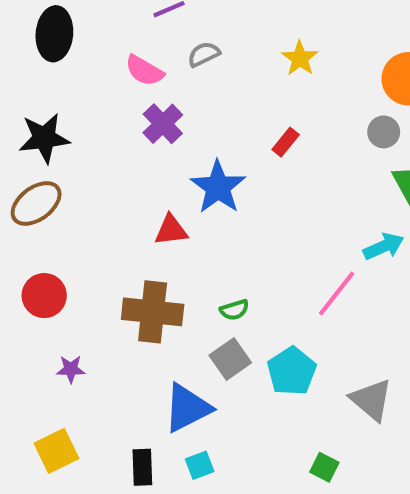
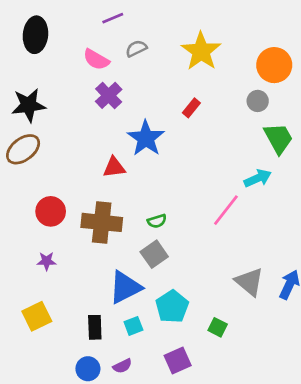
yellow star: (300, 58) -> (201, 51), size x1.6
red circle: (44, 296) -> (51, 211), moved
cyan pentagon: (292, 371) -> (172, 307), moved

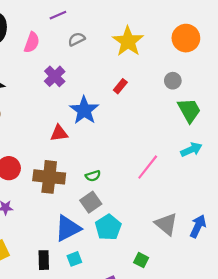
pink semicircle: (96, 60) -> (32, 42), moved, turned -100
orange circle: (274, 65) -> (186, 38), moved
cyan arrow: (258, 178) -> (191, 150), moved
cyan pentagon: (172, 307) -> (108, 227), moved

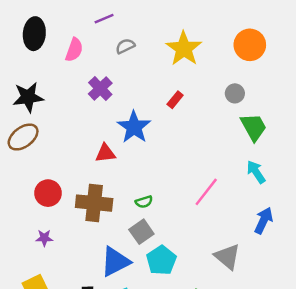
cyan arrow: (191, 150) -> (256, 172), turned -100
blue arrow: (198, 226) -> (264, 220), moved

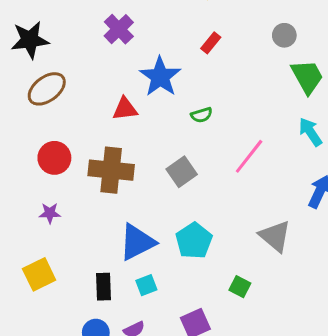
brown ellipse: (23, 137) -> (47, 89), moved
green semicircle: (144, 202) -> (202, 115), moved
gray square: (141, 232) -> (182, 172), moved

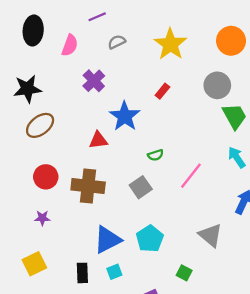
gray circle: (284, 35) -> (217, 85), size x1.5
green semicircle: (202, 115) -> (156, 155), moved

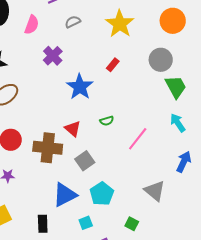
red triangle: (98, 140) -> (73, 129), moved, turned 48
gray square: (141, 187) -> (85, 161), moved
cyan square: (114, 272) -> (86, 223), moved

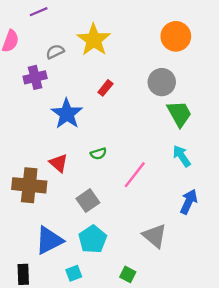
gray semicircle: (73, 22) -> (55, 52), moved
yellow star: (120, 24) -> (94, 40), moved
purple cross: (53, 56) -> (35, 77), turned 30
gray square: (85, 161) -> (88, 201), moved

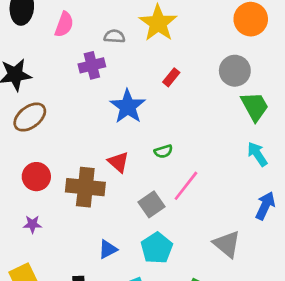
gray semicircle: (55, 52) -> (114, 36), turned 30
pink line: (135, 175) -> (186, 186), moved
blue triangle: (49, 240) -> (108, 249), size x0.6

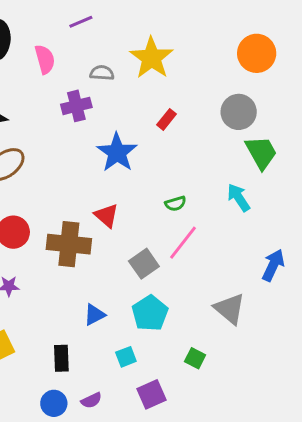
pink semicircle: (64, 24) -> (45, 59), turned -35
green semicircle: (163, 151) -> (176, 204), moved
cyan arrow: (257, 154) -> (239, 198), moved

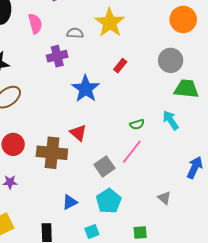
green trapezoid: (261, 152) -> (186, 89), turned -55
green semicircle: (176, 204) -> (137, 124), moved
gray triangle: (230, 309) -> (164, 198), size x0.6
green square: (195, 358) -> (140, 233), turned -32

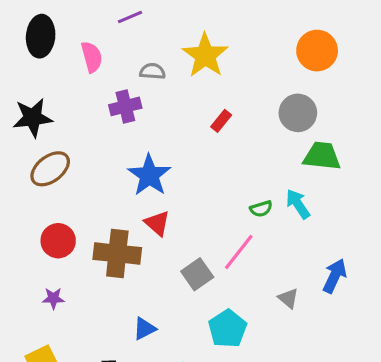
blue star: (86, 89) -> (149, 175), moved
green semicircle: (137, 124) -> (261, 209), moved
gray triangle: (164, 198) -> (288, 298), moved
cyan pentagon: (109, 201) -> (228, 329), moved

